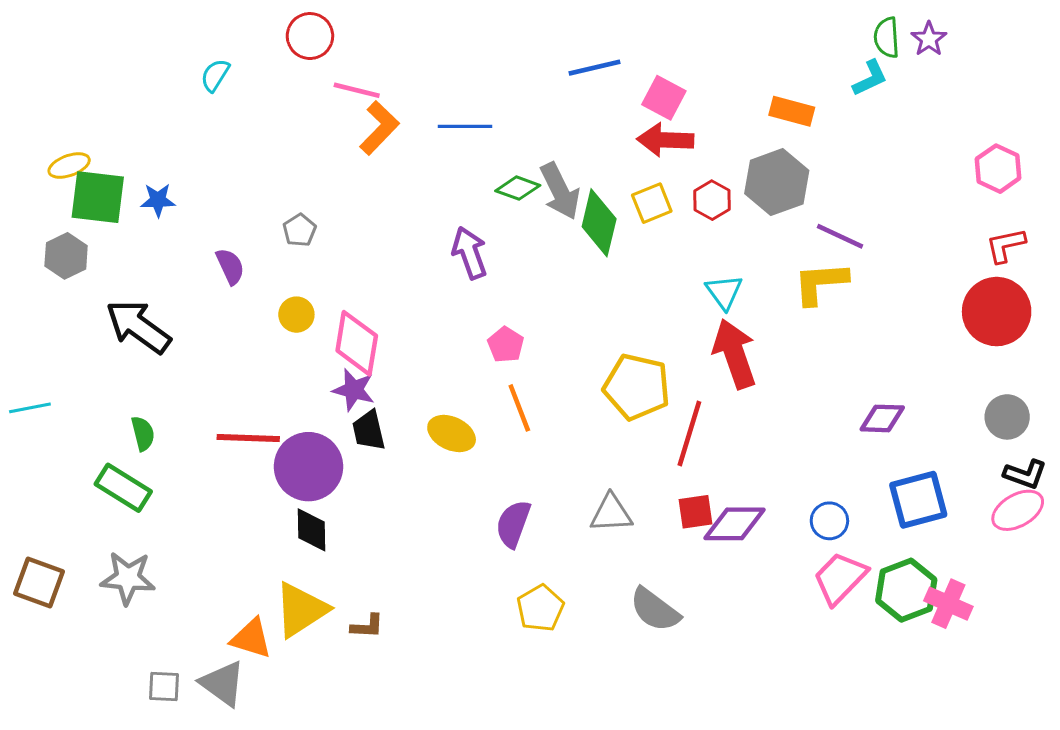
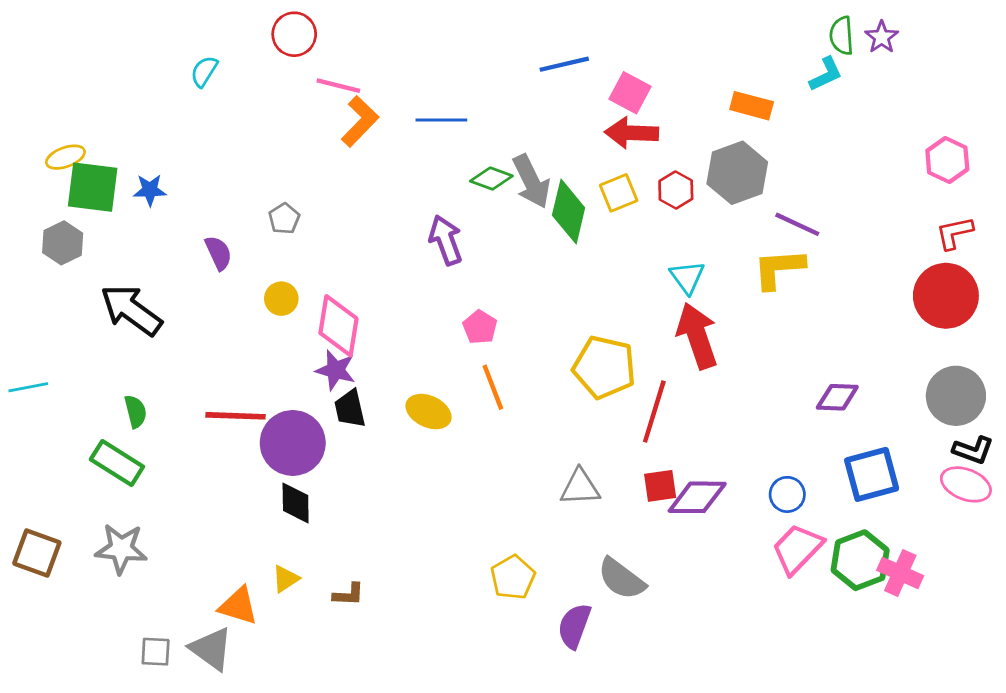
gray circle: (1007, 417) -> (956, 396), size x1.4
pink ellipse: (1018, 510) -> (966, 484), turned 51
purple semicircle: (513, 524) -> (574, 626), moved
yellow triangle: (301, 610) -> (286, 579), size x0.5

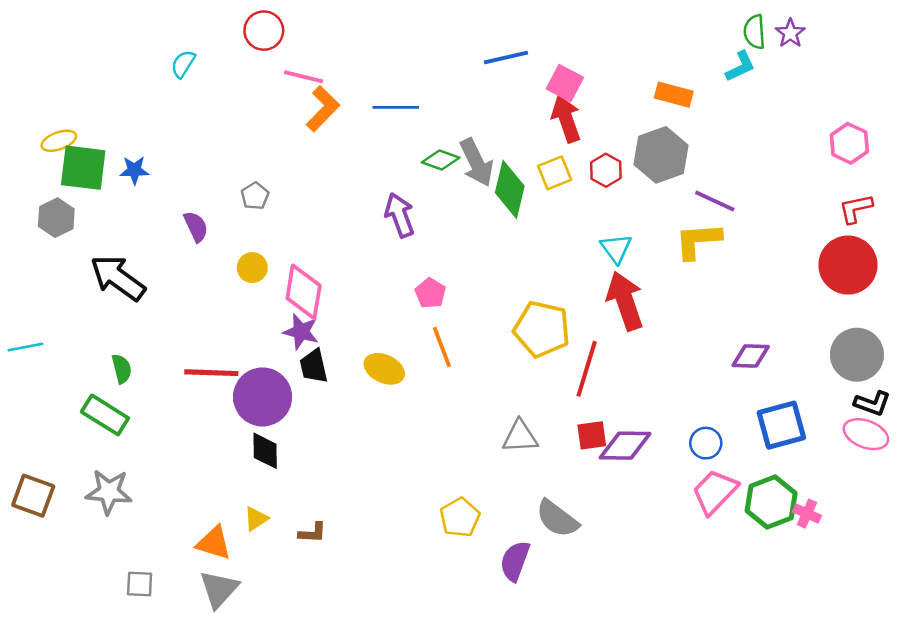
red arrow: (631, 133) -> (566, 119), turned 69
pink cross: (900, 573) -> (807, 514), size x0.7
gray triangle: (211, 649) -> (219, 589), moved, turned 36

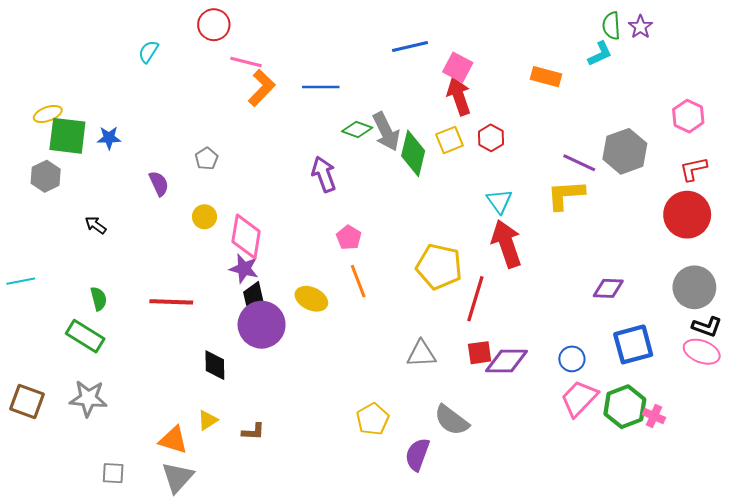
gray hexagon: (661, 155) -> (625, 151), moved
black arrow: (118, 278) -> (95, 225), size x0.5
purple circle: (263, 397) -> (262, 325), moved

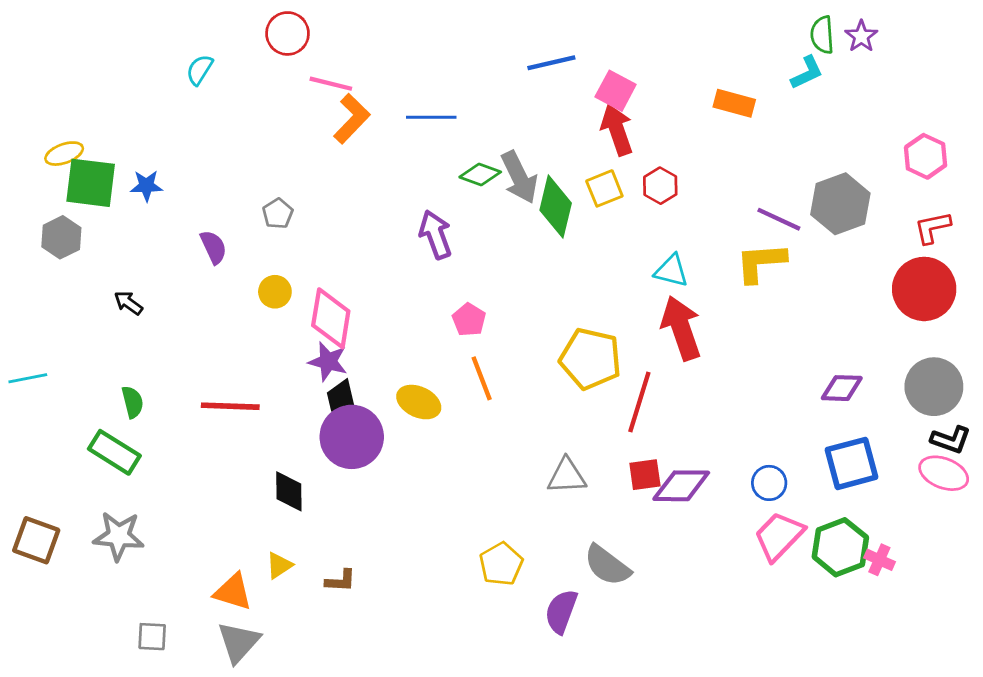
cyan triangle: (499, 201) -> (671, 271), turned -40
purple diamond: (608, 288) -> (842, 388), moved

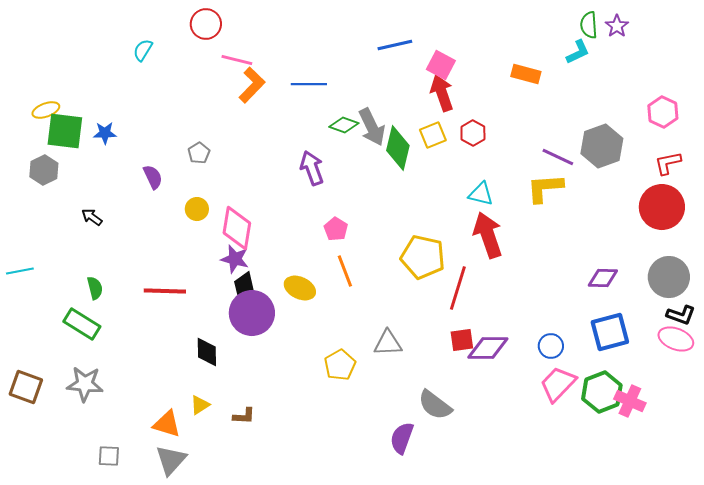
gray triangle: (567, 476) -> (388, 343), moved
pink cross: (879, 560) -> (630, 401), size x1.4
yellow pentagon: (501, 564) -> (340, 365), moved

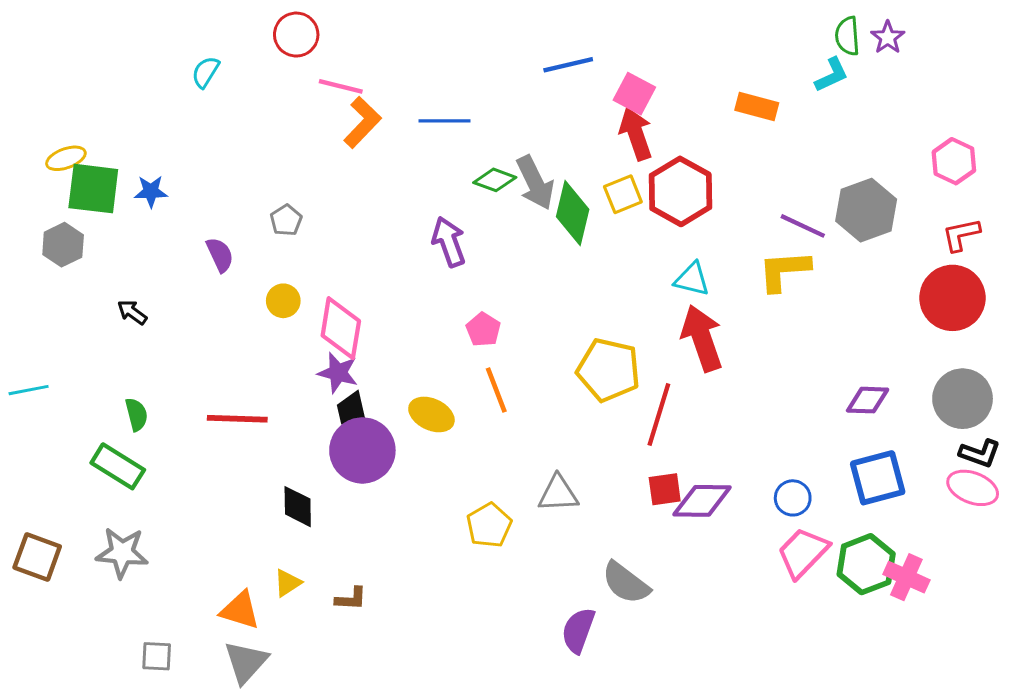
red hexagon: (473, 133) -> (680, 191), size x1.8

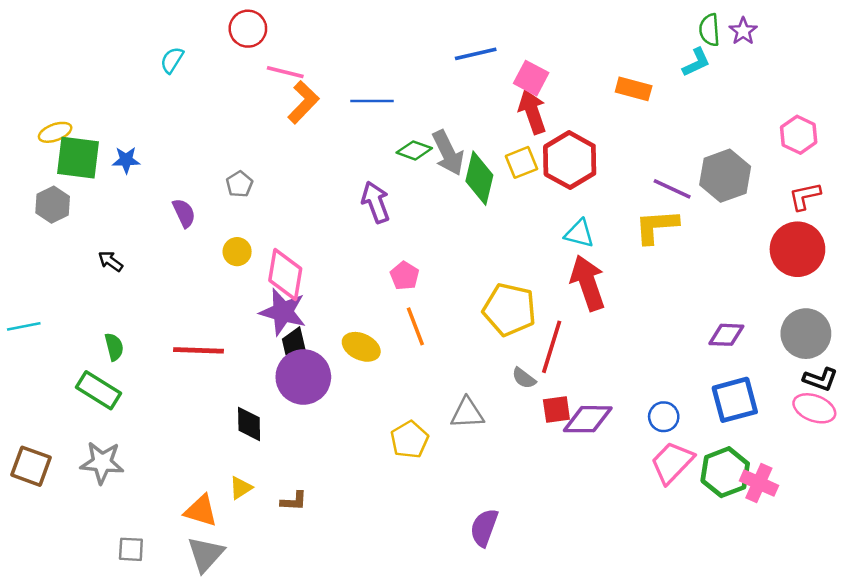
purple star: (338, 373) -> (283, 312), size x1.4
gray semicircle: (626, 583) -> (524, 378), moved, size x0.6

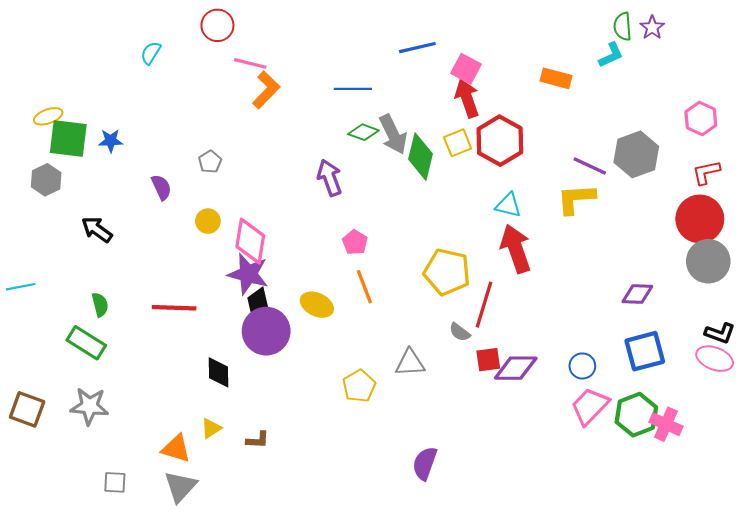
blue line: (372, 101) -> (353, 89), moved
black arrow: (111, 261) -> (97, 230), size x1.4
gray circle: (806, 334) -> (708, 261), moved

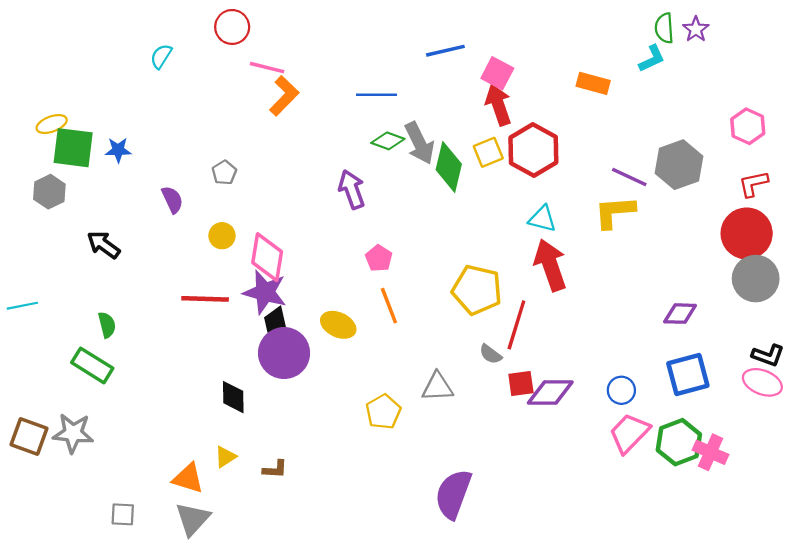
red line: (174, 308) -> (205, 299), moved
gray star: (89, 406) -> (73, 433), moved
purple semicircle: (425, 463) -> (453, 494), size x1.4

